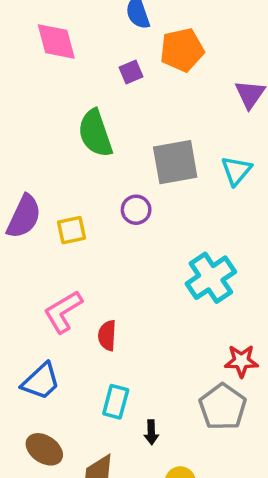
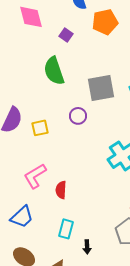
purple square: (131, 72) -> (66, 35), moved, turned -32

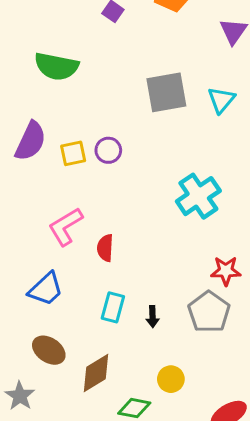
green semicircle: (54, 71) -> (56, 66), moved, turned -60
purple circle: (78, 116) -> (108, 150), moved
black arrow: (87, 247) -> (153, 317), moved

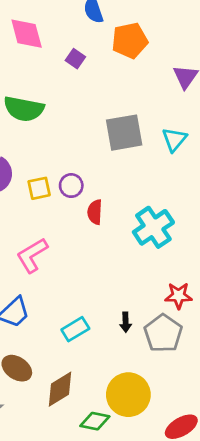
red semicircle: (105, 248) -> (95, 212), moved
cyan rectangle: (113, 307) -> (75, 329), turned 44
black arrow: (153, 317) -> (126, 322), moved
yellow circle: (171, 379) -> (128, 395), size x1.8

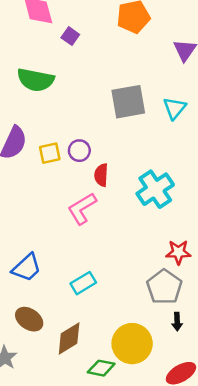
purple square: (75, 59) -> (70, 36), moved
pink L-shape: (32, 255) -> (82, 208), moved
black arrow: (126, 322) -> (177, 322), moved

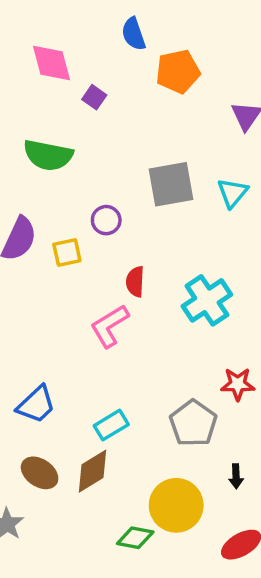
purple circle: (79, 151) -> (106, 220), moved
gray pentagon: (164, 287) -> (193, 423), moved
brown diamond: (69, 338) -> (92, 471), moved

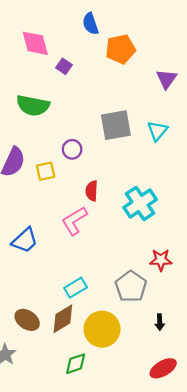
blue trapezoid: (36, 405) -> (25, 240), moved
yellow circle: (176, 505) -> (102, 329), moved
green diamond: (135, 538) -> (76, 364), moved, turned -30

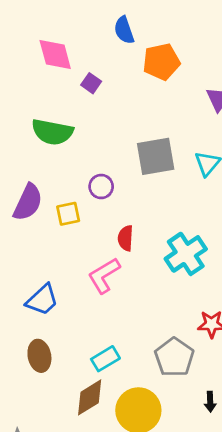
brown ellipse: (27, 320) -> (39, 356), moved, turned 45

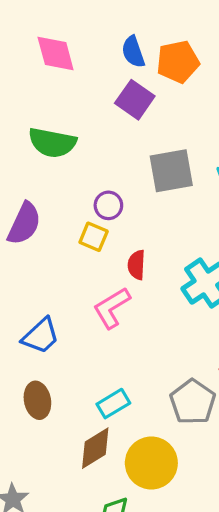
blue semicircle: (124, 30) -> (133, 52), moved
purple square: (91, 83) -> (135, 100), moved, size x1.6
yellow square: (68, 214) -> (94, 237), moved, turned 35

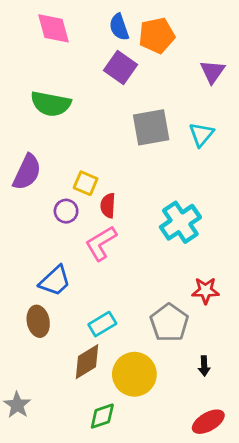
purple circle: (108, 205) -> (66, 211), moved
red semicircle: (137, 265) -> (108, 206), moved
blue trapezoid: (41, 336) -> (55, 281), moved

